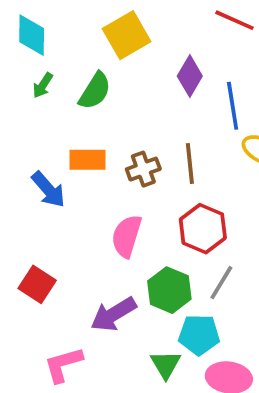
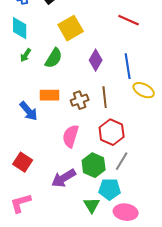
purple diamond: (190, 76) -> (96, 60), moved
pink L-shape: (63, 364) -> (21, 203), moved

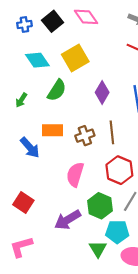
cyan diamond: (20, 28) -> (37, 60), moved, turned -35
green arrow: (26, 55) -> (21, 100), moved

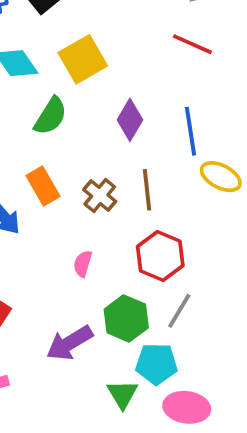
orange rectangle: (53, 130) -> (43, 186), turned 60
brown cross: (85, 136) -> (100, 196), turned -30
pink semicircle: (75, 174) -> (83, 264), size x0.6

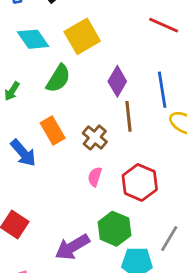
brown line: (147, 190) -> (128, 116), moved
pink semicircle: (83, 264) -> (95, 177), moved
gray line: (179, 311) -> (169, 239), moved

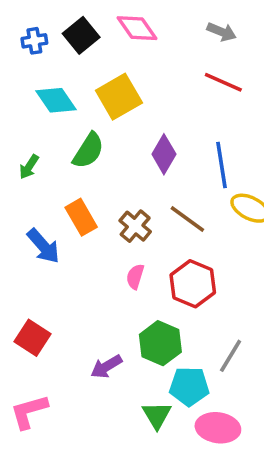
brown line: (128, 116) -> (187, 219), moved, turned -48
purple arrow: (72, 247) -> (106, 367), size x0.7

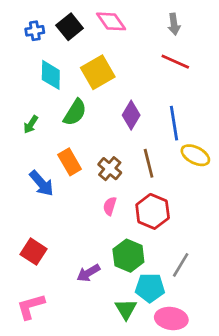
gray arrow: (222, 32) -> (174, 24), turned 60
cyan diamond: (56, 100) -> (51, 75), turned 36
brown line: (187, 219) -> (149, 163), turned 40

